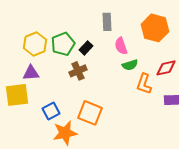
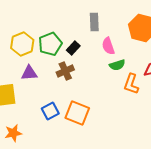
purple triangle: (31, 73) -> (29, 73), moved
blue square: (51, 111) -> (50, 111), moved
orange star: (65, 133) -> (13, 133), moved, size x0.7

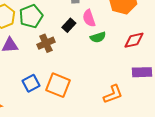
black rectangle: (73, 48) -> (69, 25), moved
orange L-shape: (131, 84) -> (113, 94), moved, turned -130

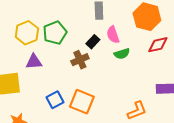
red diamond: (134, 40) -> (158, 45), moved
brown cross: (46, 43) -> (80, 60), moved

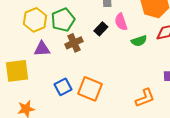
green semicircle: (122, 54) -> (139, 41), moved
brown cross: (80, 60) -> (74, 43), moved

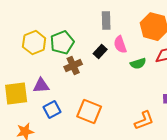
purple triangle: (42, 49) -> (41, 86), moved
blue square: (63, 87) -> (52, 110), moved

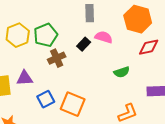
pink semicircle: (120, 45) -> (104, 37), turned 126
green semicircle: (138, 64) -> (122, 72), moved
blue square: (52, 110) -> (46, 99), moved

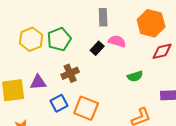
brown cross: (57, 58) -> (70, 73), moved

